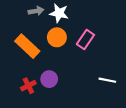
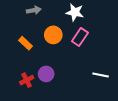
white star: (59, 13) -> (75, 12), moved
orange rectangle: (27, 46) -> (26, 43), size x0.6

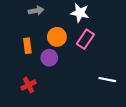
orange rectangle: (26, 43) -> (27, 46), turned 40
purple circle: (46, 74) -> (49, 58), moved

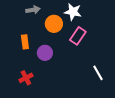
orange circle: (57, 37) -> (54, 24), moved
white line: (107, 80) -> (98, 73), turned 49

